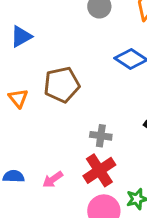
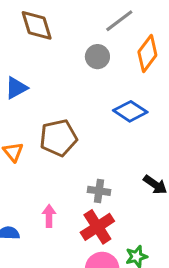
pink arrow: (53, 179) -> (49, 216), moved, turned 125

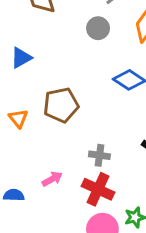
pink arrow: (49, 216) -> (52, 179), turned 60
red cross: (97, 227) -> (98, 189), turned -32

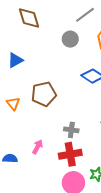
pink arrow: (52, 179) -> (37, 147), turned -32
red cross: (98, 189) -> (70, 154), turned -35

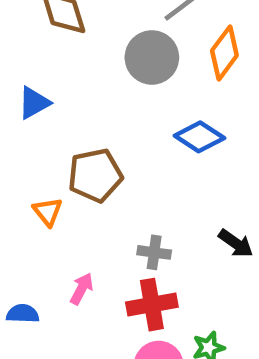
gray circle: (70, 39) -> (152, 57), size x1.5
orange triangle: (13, 104) -> (48, 212), moved

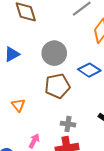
gray circle: (152, 57) -> (54, 53), moved
brown pentagon: (95, 175) -> (57, 86), moved

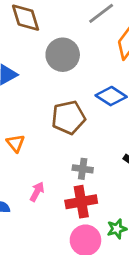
gray circle: (54, 53) -> (63, 55), moved

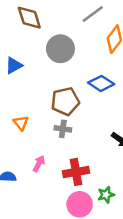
gray cross: (83, 169) -> (63, 129), moved

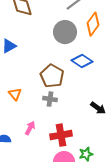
gray circle: (60, 49) -> (65, 32), moved
brown pentagon: (65, 101) -> (52, 76), turned -30

